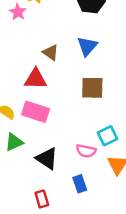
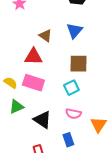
cyan square: (107, 136) -> (71, 88), moved

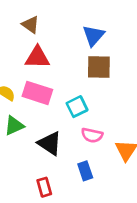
blue triangle: (74, 31) -> (93, 36), moved
brown triangle: (45, 36) -> (31, 25), moved
cyan square: (71, 88) -> (77, 107), moved

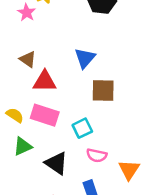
brown triangle: (31, 25) -> (28, 59), moved
blue triangle: (93, 36) -> (85, 58), moved

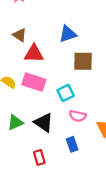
blue triangle: (85, 58) -> (68, 34), turned 30
green triangle: (23, 146) -> (15, 122), moved

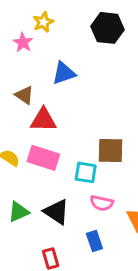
blue triangle: (68, 34) -> (64, 73), moved
brown square: (83, 61) -> (110, 151), moved
cyan square: (66, 93) -> (86, 172), turned 35

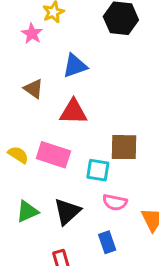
red triangle: (43, 120) -> (73, 112), moved
black triangle: (56, 212) -> (67, 212), turned 44

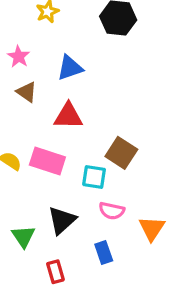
pink star: (32, 34) -> (19, 57), moved
brown square: (124, 147) -> (121, 153), turned 32
green triangle: (27, 212) -> (23, 236), moved, turned -40

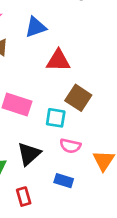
red triangle: (68, 116) -> (58, 60), moved
blue rectangle: (104, 252) -> (64, 181), turned -54

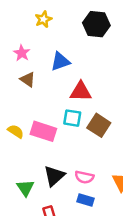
cyan square: (56, 118) -> (72, 118), moved
pink semicircle: (70, 146) -> (84, 177), moved

